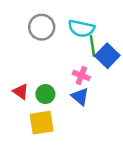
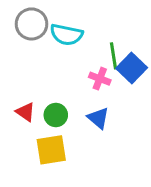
gray circle: (42, 27) -> (32, 24), moved
cyan semicircle: (81, 28) -> (66, 35), moved
pink cross: (81, 75) -> (100, 79), moved

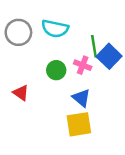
gray circle: (32, 24) -> (18, 32), moved
green circle: (56, 115) -> (56, 70), moved
yellow square: (51, 150) -> (79, 124), moved

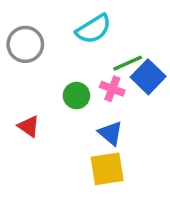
cyan semicircle: (55, 29) -> (94, 29), moved, turned -44
green line: (94, 46) -> (128, 63), turned 75

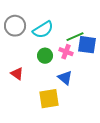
cyan semicircle: (94, 29) -> (43, 30), moved
blue square: (148, 77) -> (87, 45), turned -36
yellow square: (107, 169) -> (49, 99), moved

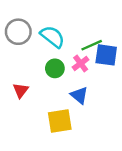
cyan semicircle: (43, 30) -> (52, 37), turned -110
pink cross: (66, 52) -> (81, 63), turned 32
red triangle: (17, 74) -> (21, 90), turned 32

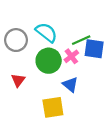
gray circle: (18, 32) -> (16, 40), moved
green circle: (55, 68) -> (49, 61), size x1.5

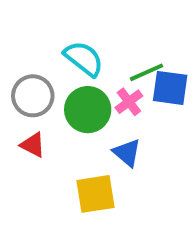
gray circle: (16, 40) -> (33, 96), moved
red triangle: (18, 80) -> (33, 145), turned -40

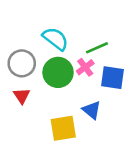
blue square: (170, 88) -> (112, 78), moved
red triangle: (33, 145) -> (22, 96), turned 30
blue triangle: (127, 153) -> (92, 110), moved

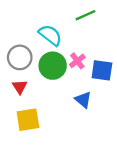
green line: (97, 48) -> (86, 15), moved
yellow square: (63, 128) -> (28, 120), moved

